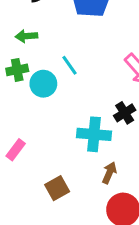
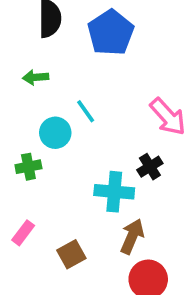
green cross: (17, 70) -> (28, 167), moved
pink rectangle: (16, 150) -> (23, 233), moved
brown arrow: (109, 173) -> (132, 236), size x1.4

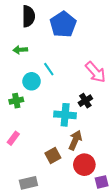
brown square: (71, 254) -> (53, 155), moved

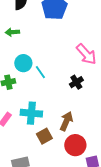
cyan line: (49, 69) -> (40, 72), moved
cyan cross: (65, 115) -> (31, 113), moved

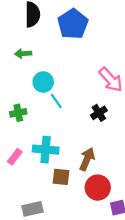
cyan circle: (23, 63) -> (43, 82), moved
brown square: (44, 136) -> (61, 177), turned 35

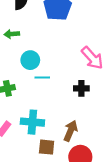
cyan line: (56, 101) -> (42, 77), turned -56
black cross: (99, 113) -> (81, 88), turned 32

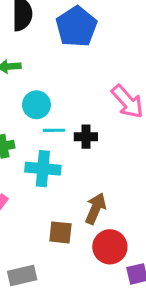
black cross: (81, 88) -> (86, 137), moved
cyan cross: (32, 122) -> (43, 169), moved

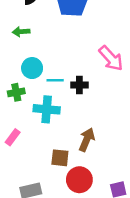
cyan circle: (36, 105) -> (32, 68), moved
red circle: (110, 247) -> (79, 180), moved

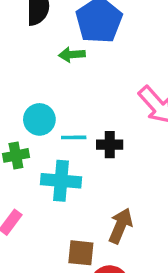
green arrow: (21, 32) -> (72, 55), moved

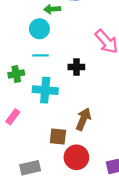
cyan circle: (39, 119) -> (39, 29), moved
cyan line: (74, 137) -> (41, 55), moved

